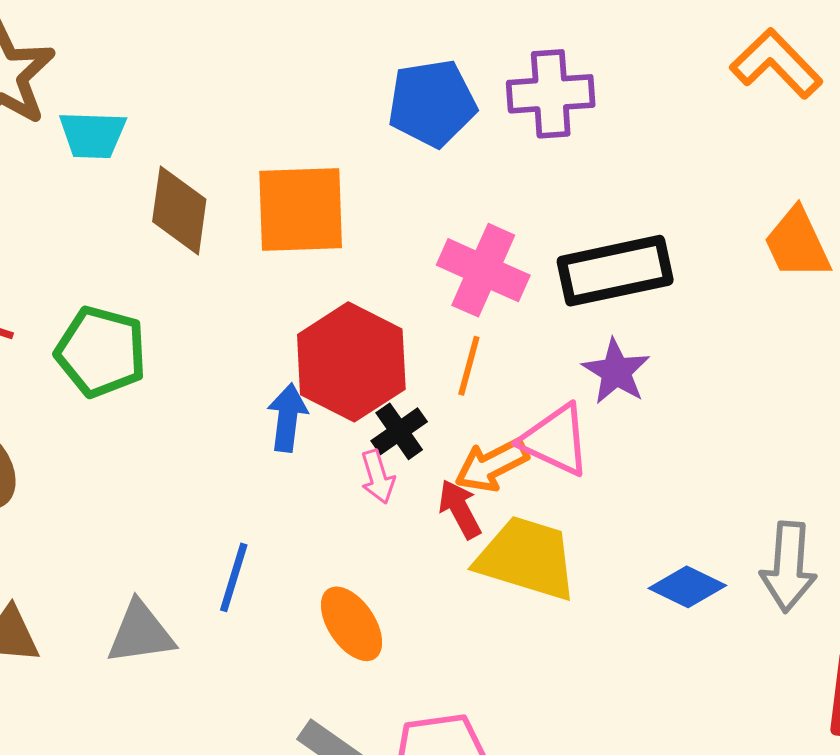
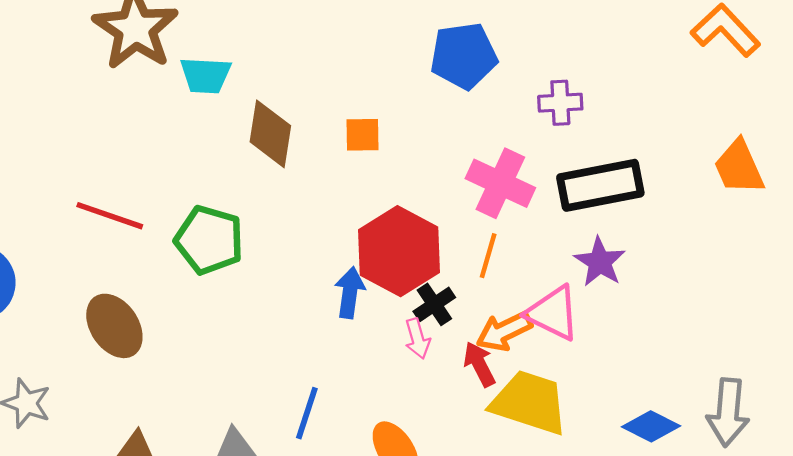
purple cross: (551, 94) -> (560, 103), moved, size x0.7
orange square: (301, 209) -> (363, 135), size x0.5

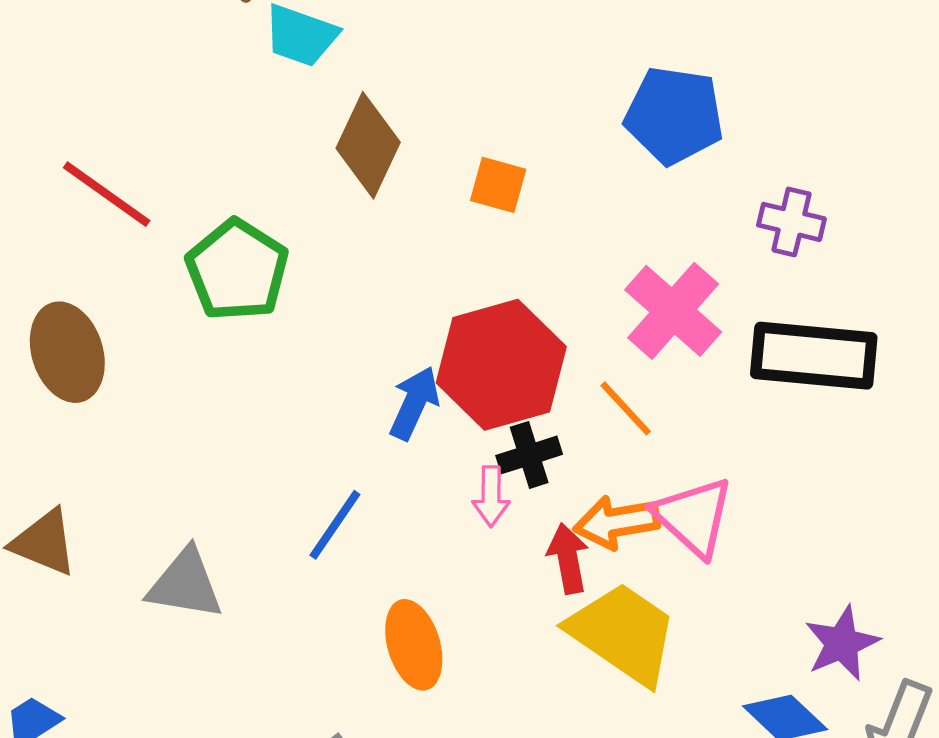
orange line: (488, 256) -> (626, 408), turned -75
purple star: (600, 262) -> (842, 643), moved
blue line: (307, 413) -> (335, 525), moved

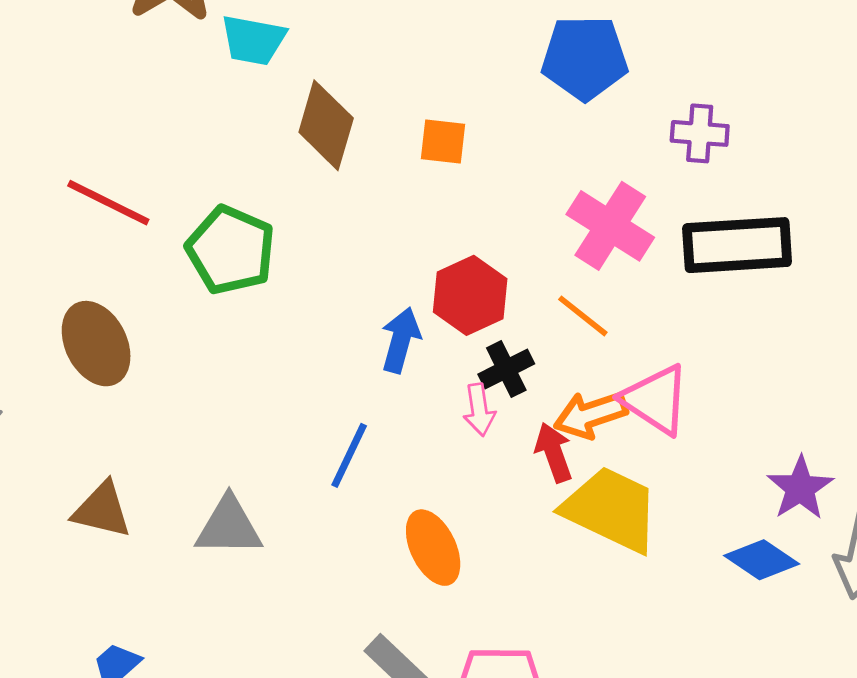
red hexagon: (501, 365) -> (470, 295), size x0.7

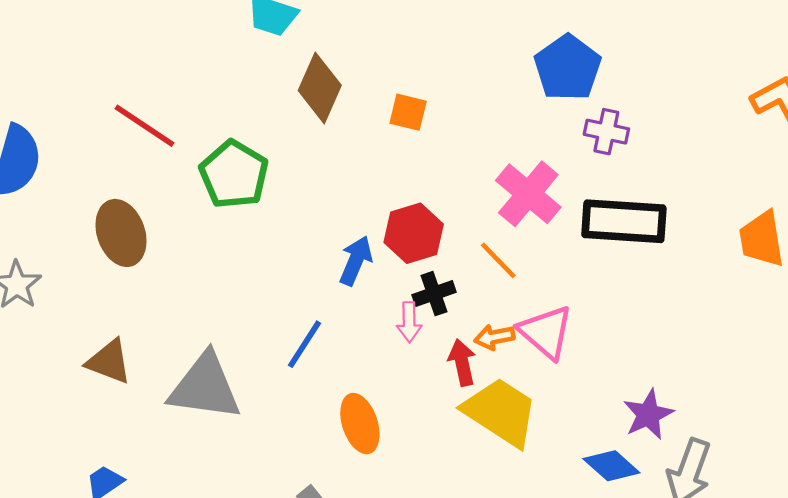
blue pentagon: (585, 58) -> (568, 68), moved, turned 30
orange arrow: (591, 415) -> (494, 337), size x0.7
gray triangle: (229, 526) -> (205, 387), size x1.4

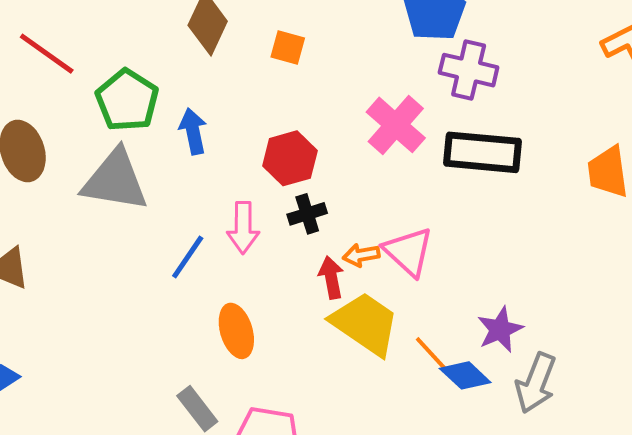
purple cross: (606, 132) -> (469, 70), size x1.4
orange line: (498, 260) -> (431, 354), moved
blue arrow: (356, 261) -> (193, 131), moved, turned -36
pink arrow: (409, 322) -> (243, 228), moved, size x1.4
gray triangle: (205, 387) -> (115, 180), moved

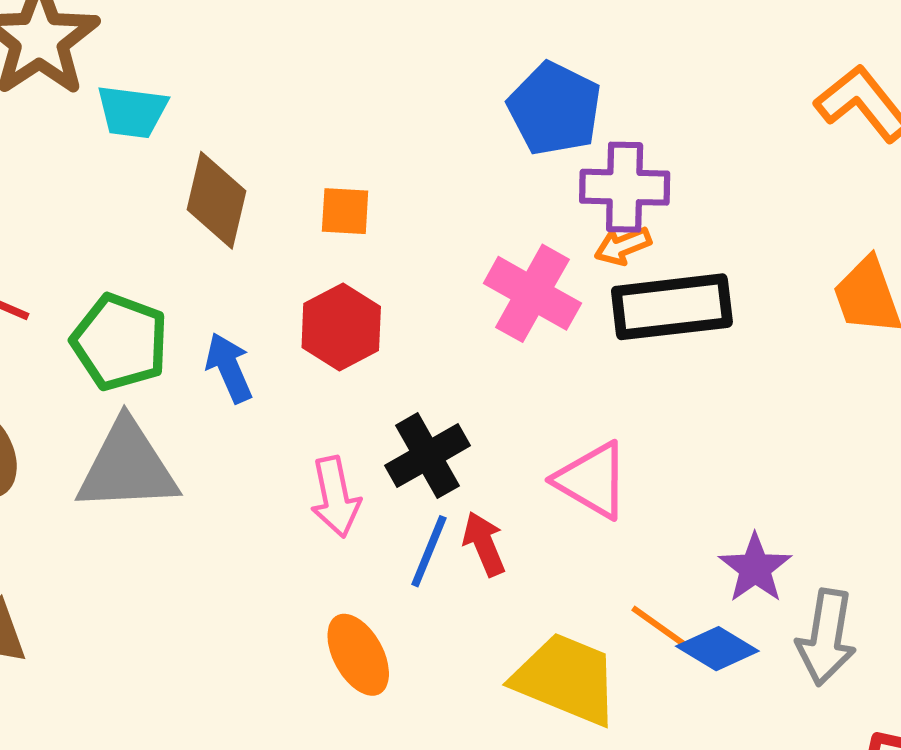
red hexagon: (290, 158) -> (341, 327), moved
black cross: (307, 214) -> (427, 456), size x1.4
orange arrow: (361, 255) -> (623, 246), moved
blue line: (188, 257) -> (429, 551), moved
yellow trapezoid: (365, 324) -> (566, 679), moved

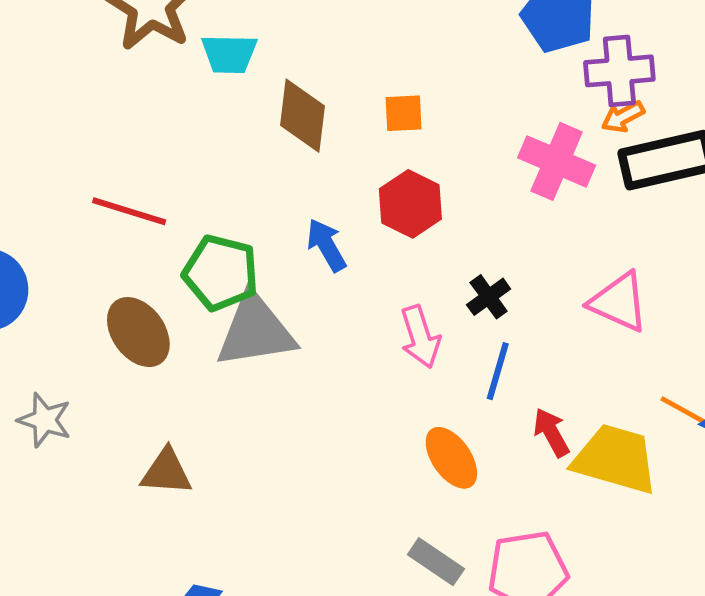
green pentagon: (120, 342) -> (221, 273), moved
black cross: (427, 456) -> (489, 297), size x0.7
red arrow: (484, 544) -> (551, 432), moved

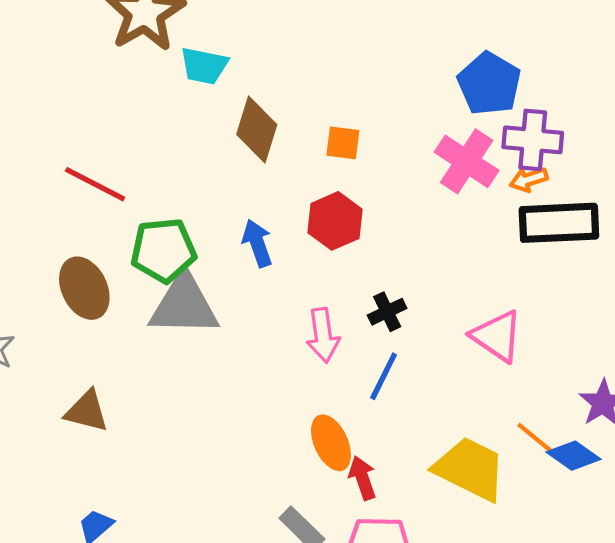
pink cross: (557, 161) -> (467, 161), moved
green pentagon: (221, 273) -> (163, 250), turned -30
red arrow: (551, 432) -> (362, 478), moved

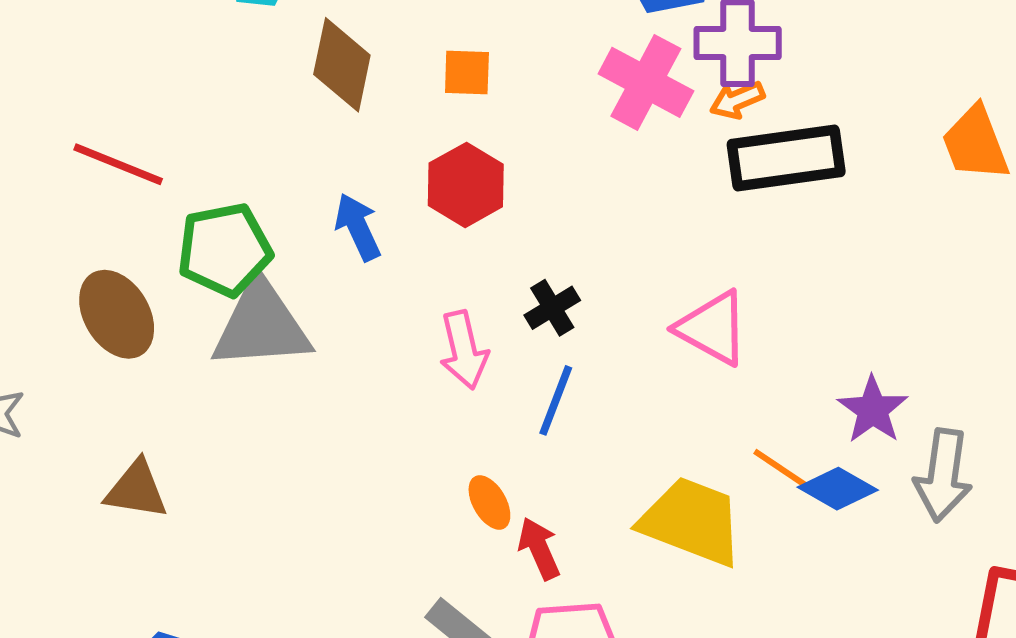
orange ellipse: (331, 443) -> (489, 502), size x0.7

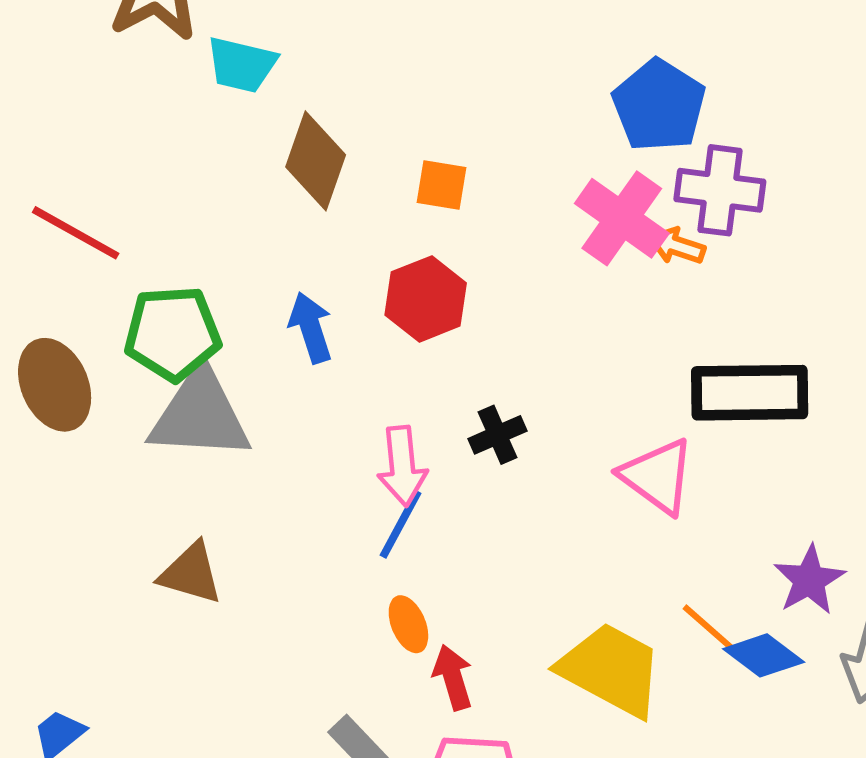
orange arrow: (737, 100) -> (677, 246), moved, turned 34
black rectangle: (786, 158) -> (750, 393), moved
blue line: (556, 400) -> (400, 524), moved
brown triangle: (136, 490) -> (191, 573), moved

